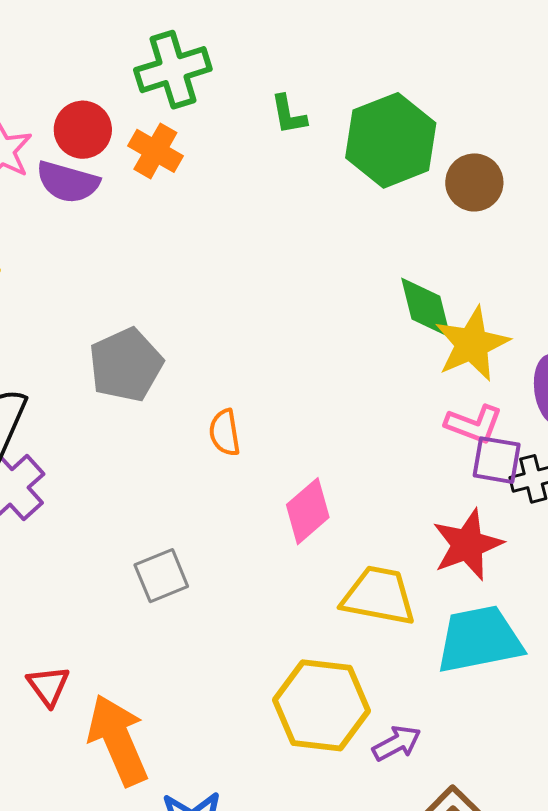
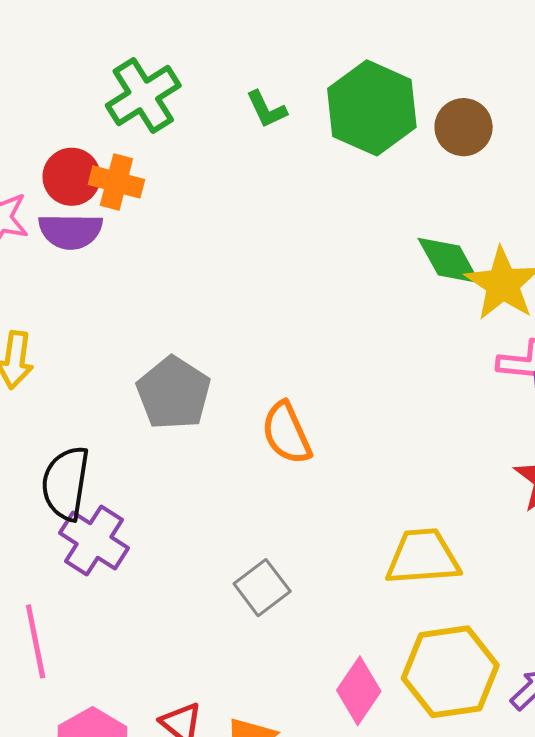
orange cross: (155, 151) -> (116, 182), moved
orange semicircle: (225, 433) -> (287, 433), size x1.4
pink diamond: (308, 511) -> (359, 691), moved
yellow trapezoid: (379, 596) -> (423, 557), moved

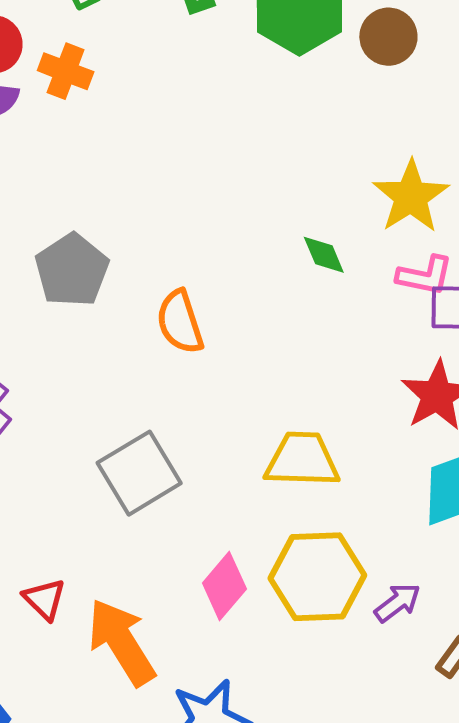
orange cross: (116, 182) -> (66, 71), moved
green diamond: (449, 261) -> (324, 255), moved, size x0.7
gray square: (262, 588) -> (139, 473), size x1.5

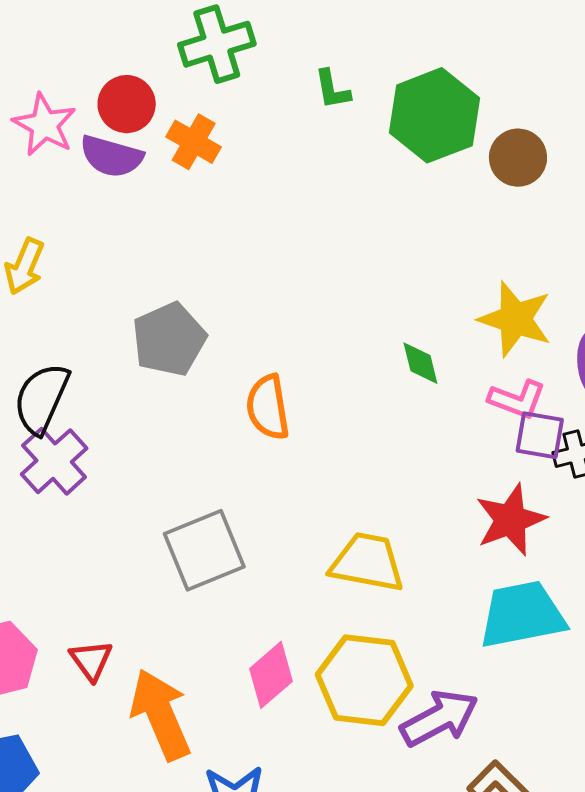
yellow star: (411, 197) -> (515, 319), turned -30
purple arrow: (397, 603) -> (439, 718), size x1.6

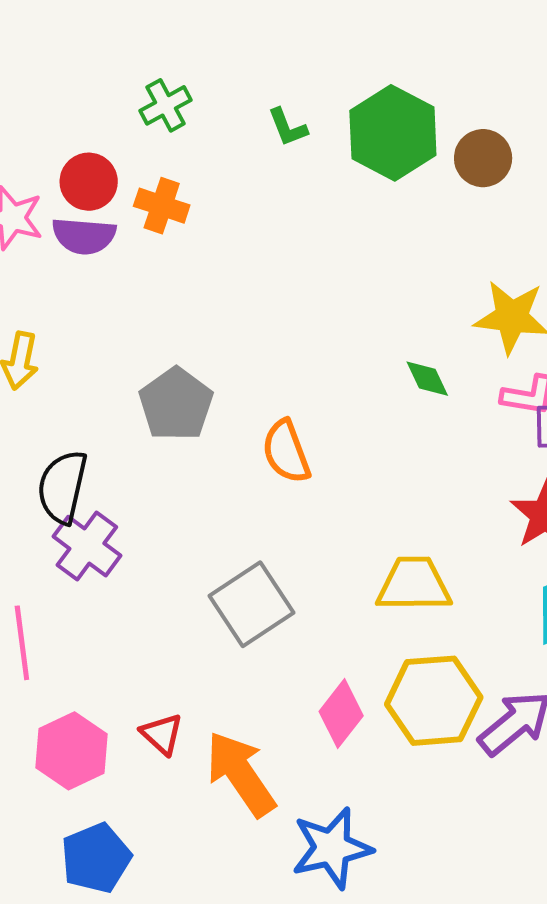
green cross: (217, 44) -> (166, 105), size x0.7

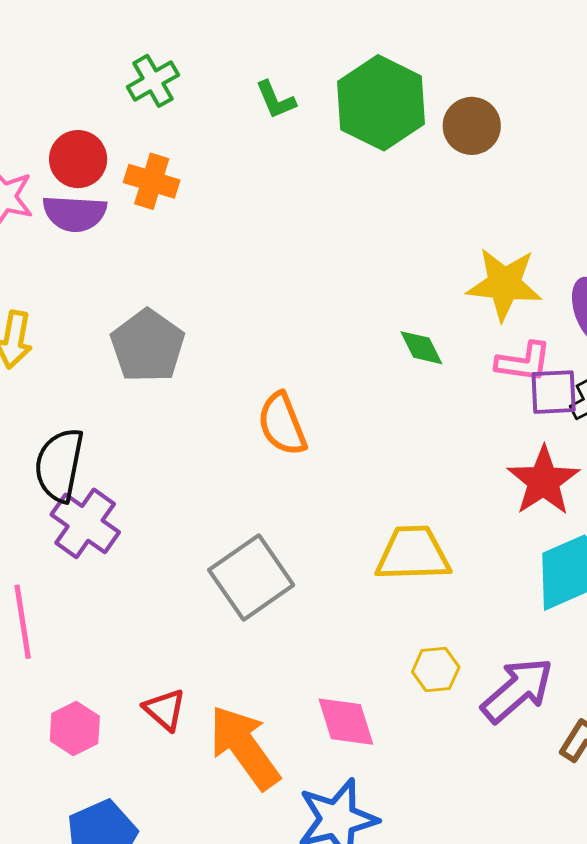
gray pentagon: (176, 404) -> (148, 346), moved
yellow hexagon: (434, 701) -> (436, 669), size x0.5
pink diamond: (341, 714) -> (346, 722), moved, turned -54
pink hexagon: (71, 751) -> (75, 729), size x0.7

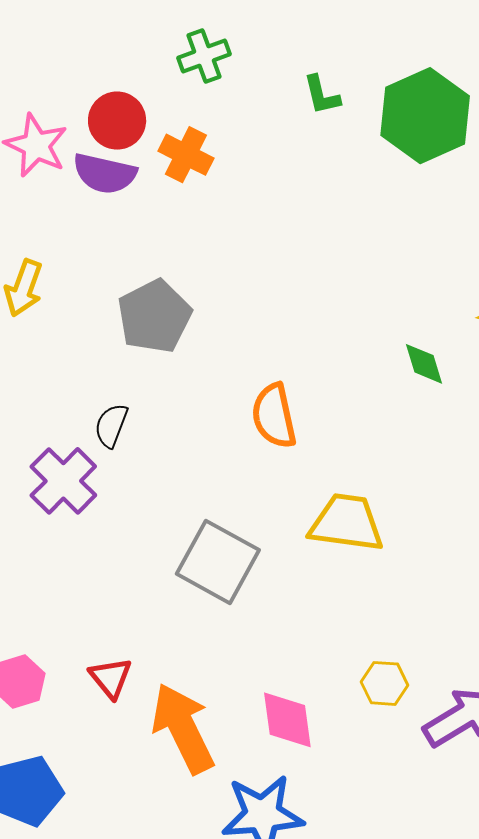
black semicircle: (59, 465) -> (111, 426), moved, size x0.6
yellow trapezoid: (413, 554) -> (347, 523), moved
gray square: (251, 577) -> (218, 562), turned -36

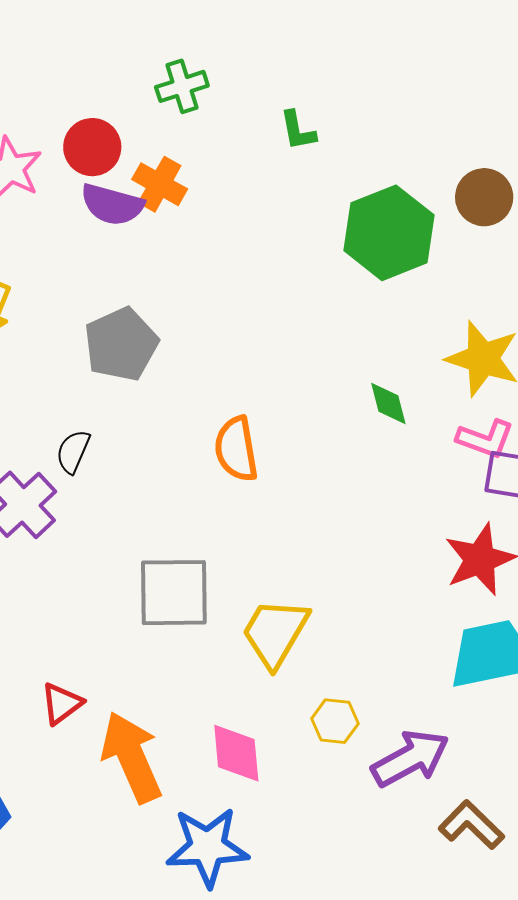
green hexagon: (425, 116) -> (389, 233), moved
purple semicircle: (105, 174) -> (112, 205), moved
yellow trapezoid: (347, 523) -> (275, 633), moved, turned -70
gray square: (218, 562) -> (174, 593), turned -32
red triangle: (111, 678) -> (62, 703), turned 30

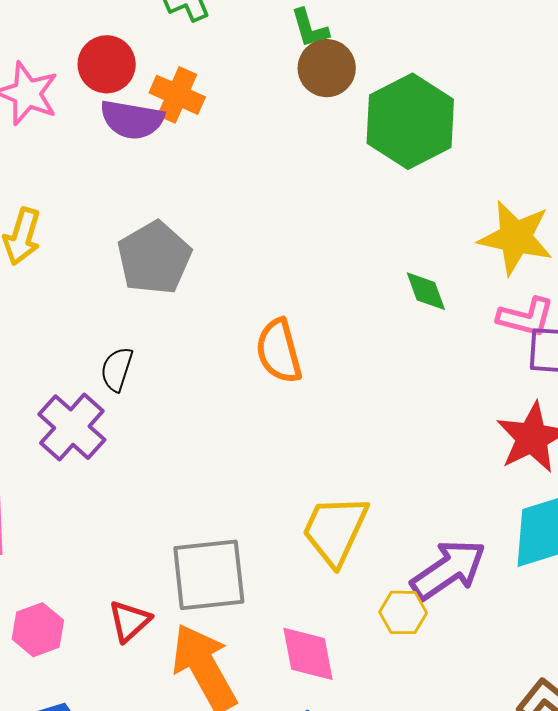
brown circle: (484, 197) -> (327, 68), moved
gray square: (174, 593) -> (209, 575), moved
purple arrow: (410, 758) -> (448, 570), moved

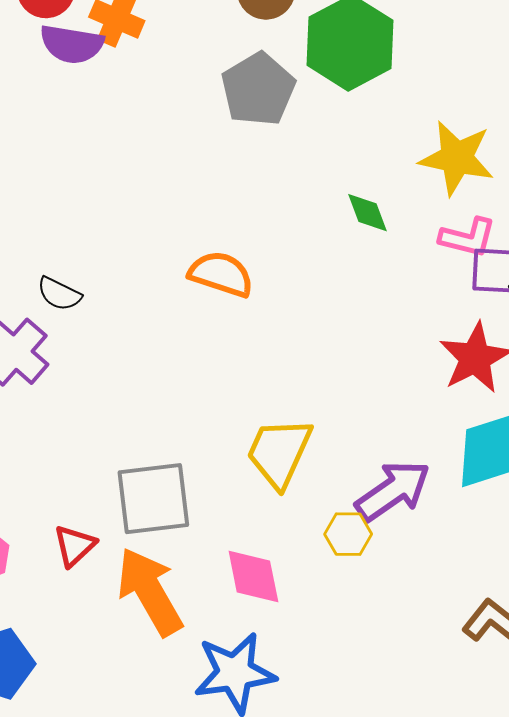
gray pentagon: (154, 258) -> (258, 89), moved
orange semicircle: (279, 351) -> (221, 274), turned 124
black semicircle: (117, 369) -> (59, 294), turned -81

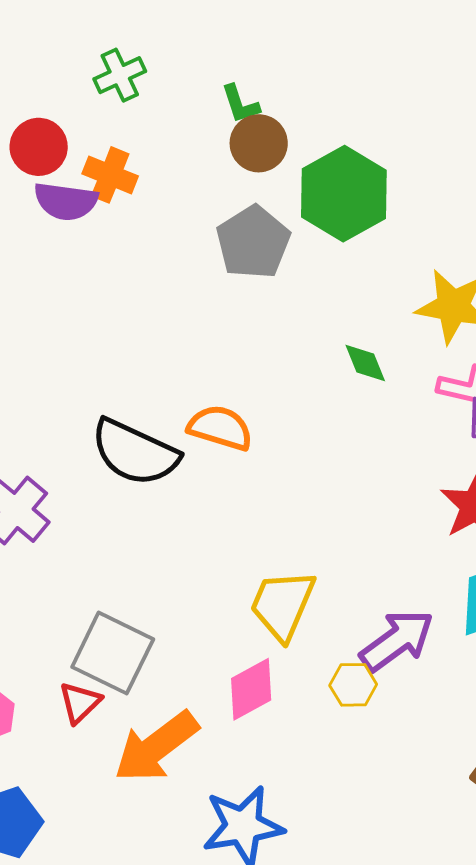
black semicircle: (59, 294) -> (135, 452), moved, size x2.0
gray square: (153, 499) -> (113, 653), moved, turned 34
pink diamond: (253, 577) -> (251, 689), moved, turned 74
orange arrow: (150, 592) -> (156, 747), turned -96

